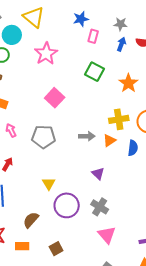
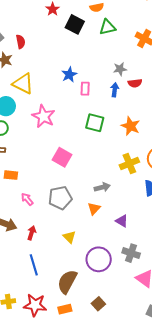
gray star: (121, 24) -> (120, 69), moved
orange triangle: (109, 141) -> (94, 209), moved
yellow triangle: (49, 184) -> (69, 237), moved
brown semicircle: (31, 220) -> (67, 282), size x1.4

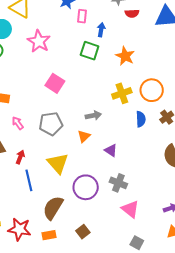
blue arrow: (115, 90) -> (101, 30), moved
yellow triangle: (69, 237) -> (58, 163), size x1.6
blue line: (34, 265) -> (29, 180), moved

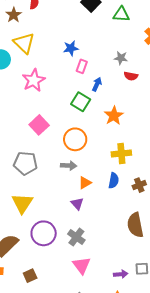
orange circle: (152, 90) -> (75, 139), moved
yellow cross: (122, 93) -> (121, 154), moved
orange triangle: (84, 136) -> (85, 183), moved

